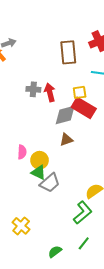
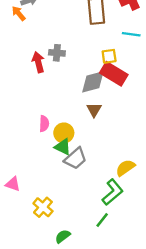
red arrow: (50, 92) -> (38, 62), moved
brown triangle: (66, 140) -> (94, 110), turned -40
green line: (84, 243) -> (102, 220), moved
green semicircle: (55, 252) -> (63, 236), moved

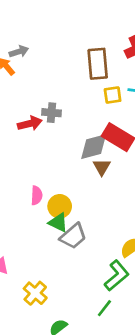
yellow square: (109, 56) -> (113, 95), moved
red arrow: (38, 62) -> (30, 124), turned 90
brown triangle: (94, 110) -> (102, 167), moved

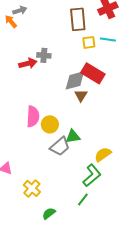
pink semicircle: (37, 195) -> (33, 116), size x1.5
green triangle: (58, 223) -> (73, 136), moved, turned -35

